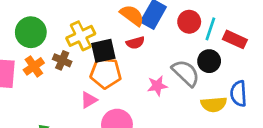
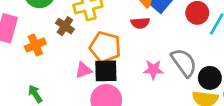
black square: (103, 51) -> (106, 71), moved
black circle: (209, 61) -> (210, 78), moved
orange cross: (34, 66) -> (35, 45), moved

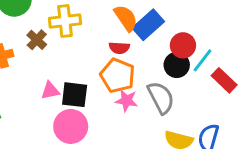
orange pentagon: (105, 47) -> (118, 76), moved
black circle: (210, 78) -> (177, 65), moved

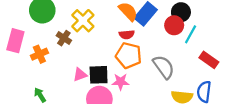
yellow cross: (65, 21) -> (83, 21), turned -30
black circle: (177, 65) -> (181, 12), moved
red rectangle: (224, 80) -> (209, 60), moved
pink star: (127, 101) -> (121, 82), moved

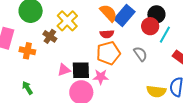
orange cross: (39, 54) -> (27, 51), turned 35
orange pentagon: (129, 55) -> (108, 53), turned -30
gray semicircle: (164, 67) -> (140, 54), moved, size x0.7

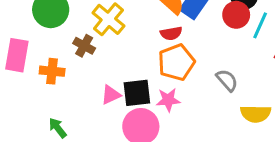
gray semicircle: (140, 54) -> (227, 80), moved

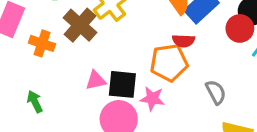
red semicircle: (171, 33) -> (183, 41), moved
brown cross: (84, 46) -> (80, 25), size x1.5

